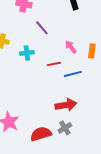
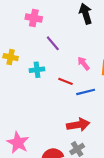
red line: (54, 64) -> (66, 81), turned 32

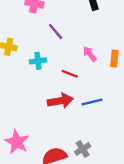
blue line: (86, 92) -> (92, 102), moved
red arrow: (78, 125) -> (60, 101), moved

